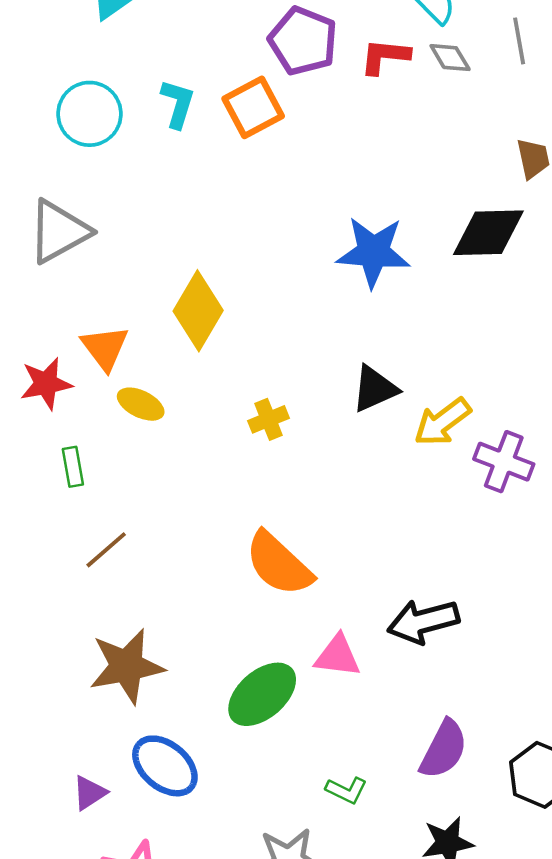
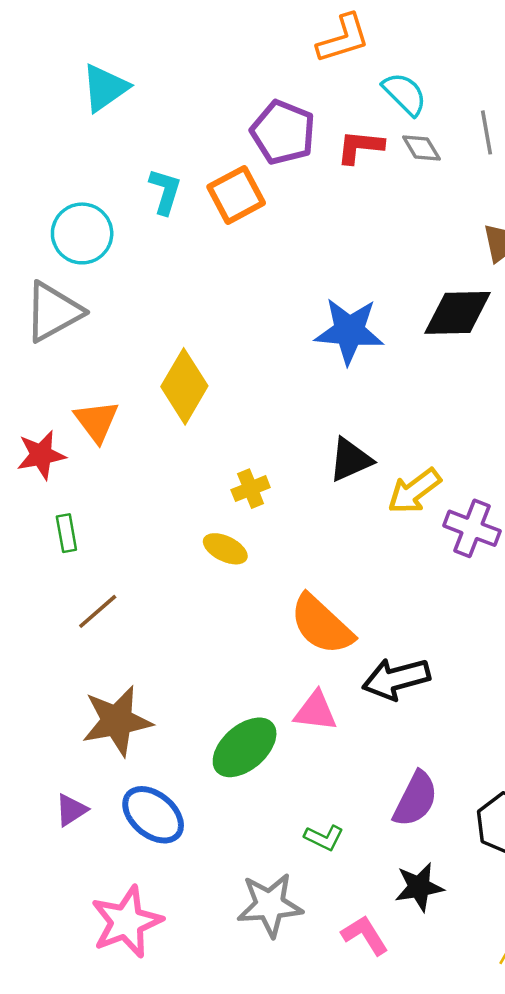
cyan circle: (90, 114) -> (82, 233), moved
yellow ellipse: (141, 404) -> (225, 549), moved
orange semicircle: (279, 564) -> (322, 625), moved
purple triangle: (90, 793) -> (71, 810), moved

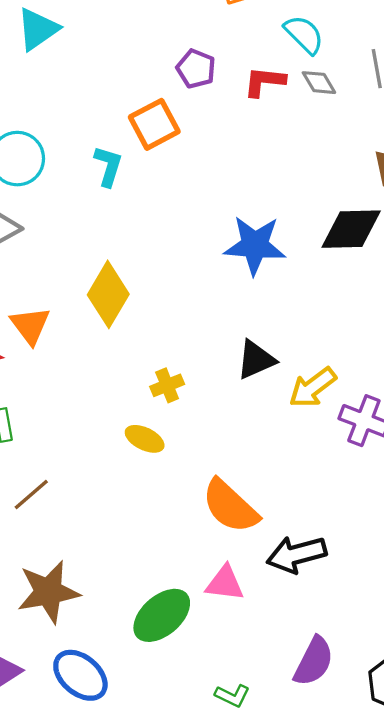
purple pentagon: (283, 132) -> (196, 69), size x0.7
cyan L-shape: (165, 191) -> (108, 166), moved

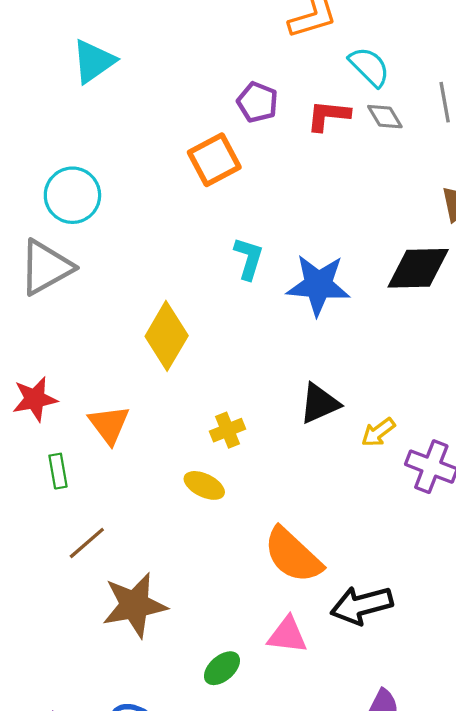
cyan L-shape: (108, 166) -> (249, 258), moved
orange triangle: (30, 325) -> (109, 425), moved
yellow arrow: (313, 388) -> (378, 432), size x0.7
brown star: (48, 592) -> (134, 605), moved
green ellipse: (162, 615) -> (222, 668), size x0.6

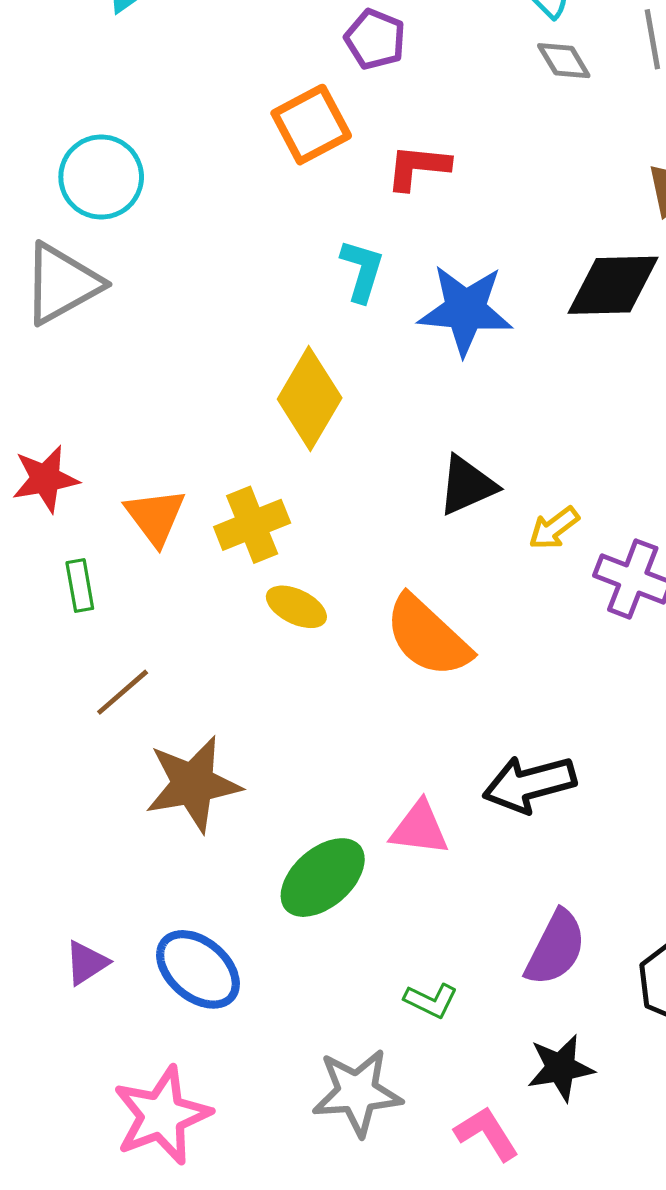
red L-shape: (328, 115) -> (418, 167), moved
yellow diamond: (167, 336) -> (310, 398), moved
yellow cross: (228, 430) -> (252, 525), moved, size x1.4
orange semicircle: (293, 555) -> (428, 636), moved
green ellipse: (222, 668) -> (323, 878), size x1.6

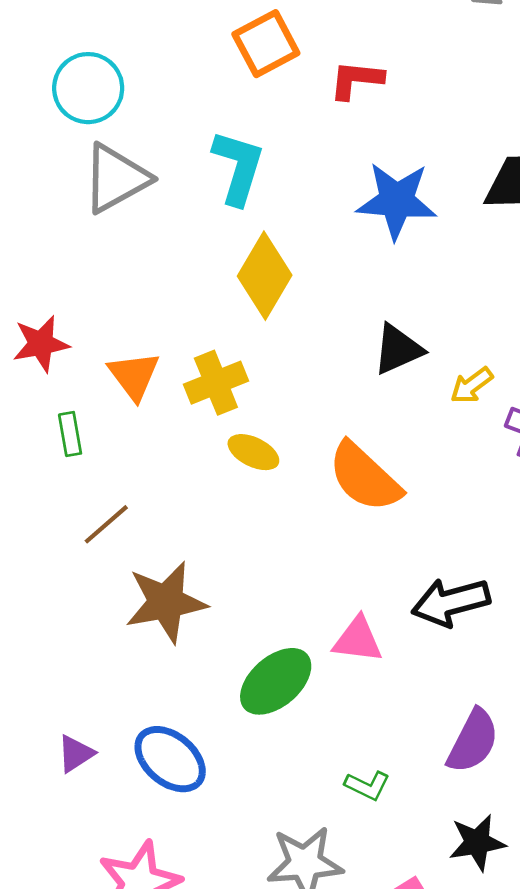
cyan L-shape: (362, 271) -> (238, 167), moved, size x1.4
gray triangle: (62, 284) -> (116, 178), moved

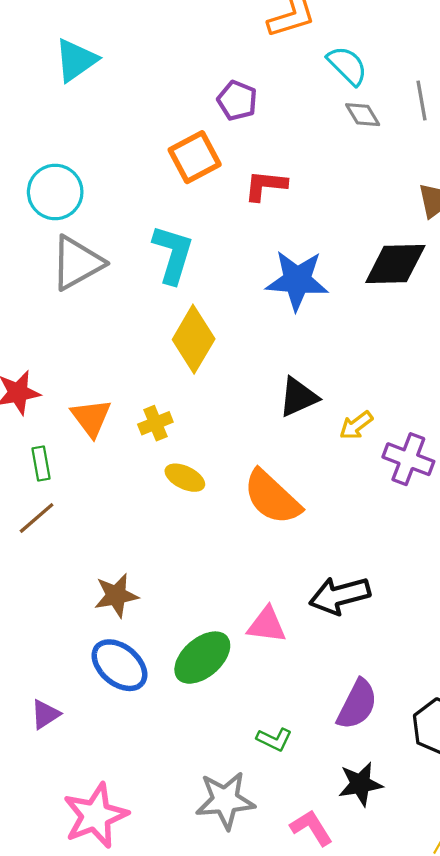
yellow cross: (216, 383) -> (155, 423), size x0.7
brown line: (106, 524) -> (37, 518), moved
brown star: (166, 602) -> (116, 595), size x0.7
blue ellipse: (170, 759) -> (119, 665), moved

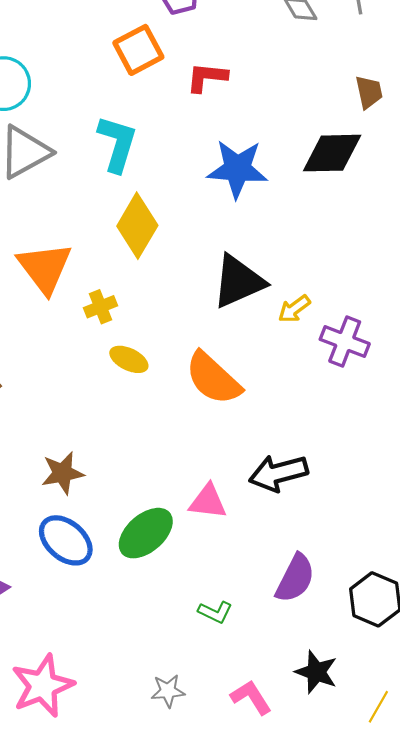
black triangle: (298, 397) -> (238, 281), size x1.4
orange triangle: (91, 418) -> (45, 268), moved, size x1.4
black star: (360, 784) -> (316, 672), moved, turned 30
gray star: (225, 800) -> (168, 691), moved, size x0.6

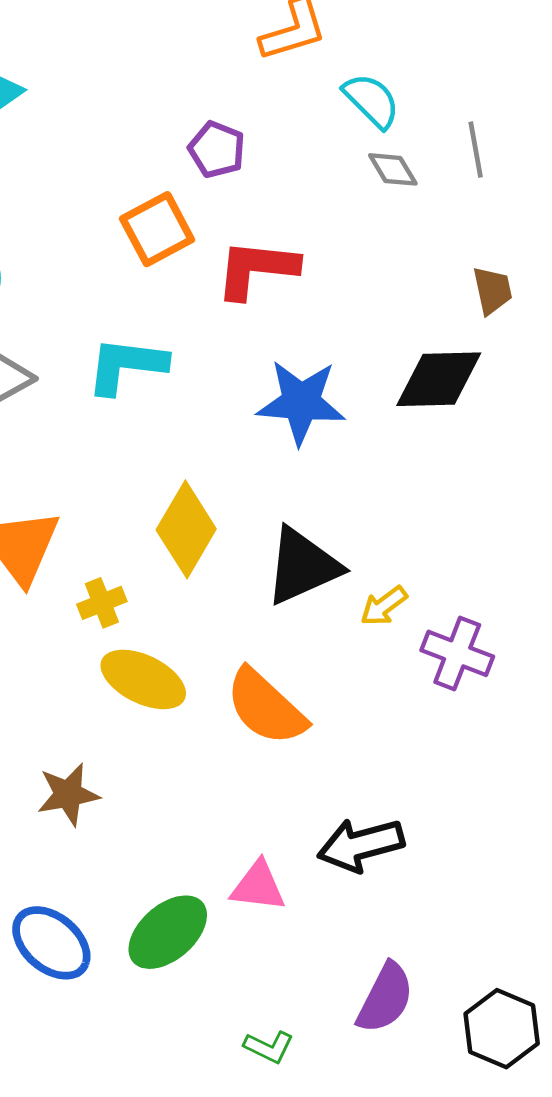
red L-shape: (207, 77) -> (257, 269), size x1.4
cyan L-shape: (117, 144) -> (126, 365), turned -100
yellow diamond: (137, 226) -> (186, 529), moved
yellow ellipse: (129, 359) -> (143, 679), size x1.5
brown star: (63, 473) -> (68, 794), moved

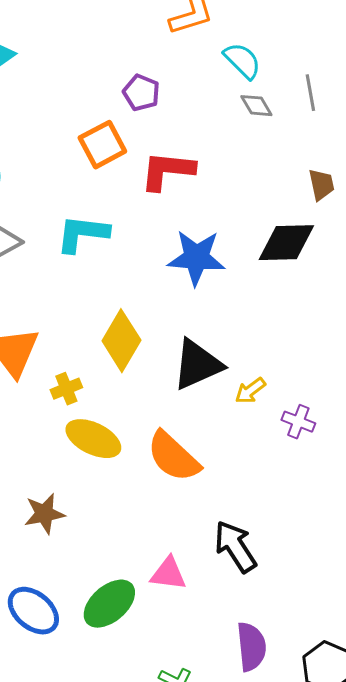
purple cross: (457, 653) -> (298, 422), size x0.7
black arrow: (361, 845) -> (235, 547), turned 72
purple semicircle: (385, 998) -> (251, 647), turned -33

